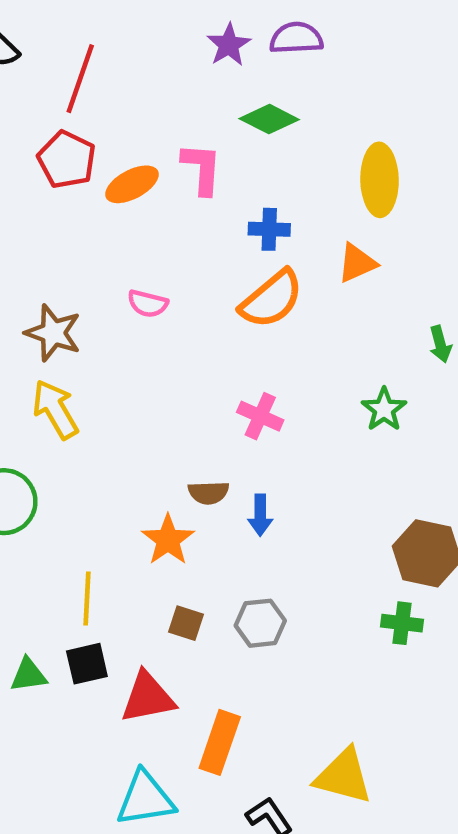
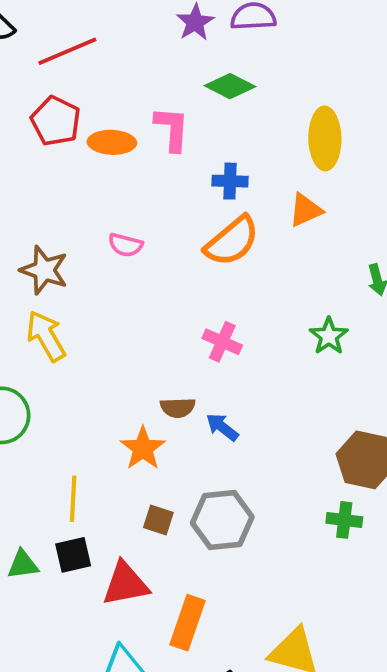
red line: (80, 79) -> (67, 51), turned 48
orange ellipse: (132, 184) -> (112, 142), turned 30
blue arrow: (260, 515) -> (222, 427), turned 128
gray hexagon: (260, 623) -> (222, 520), size x1.4

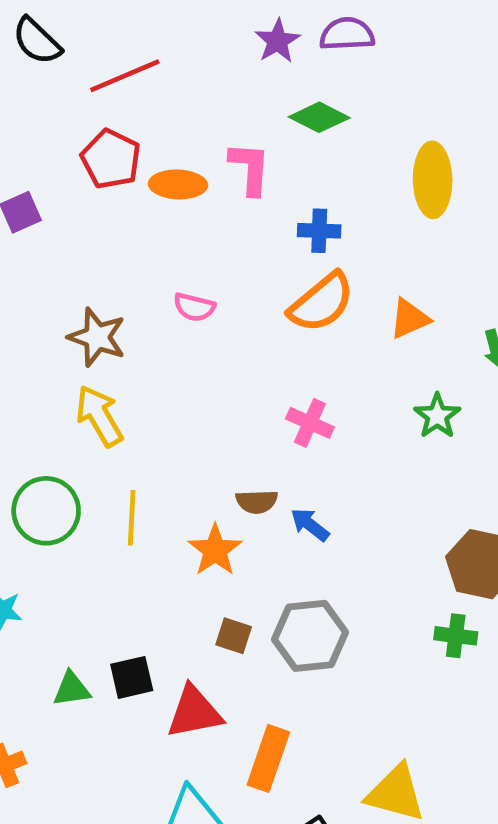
orange triangle: (306, 210) -> (409, 319), moved
yellow line: (73, 499) -> (132, 518), moved

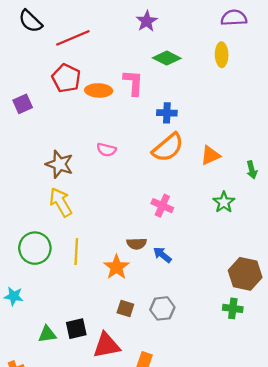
purple semicircle: (347, 34) -> (234, 18), moved
yellow ellipse: (433, 180) -> (222, 55), moved, size x0.7
gray hexagon: (310, 636) -> (162, 308), size x0.7

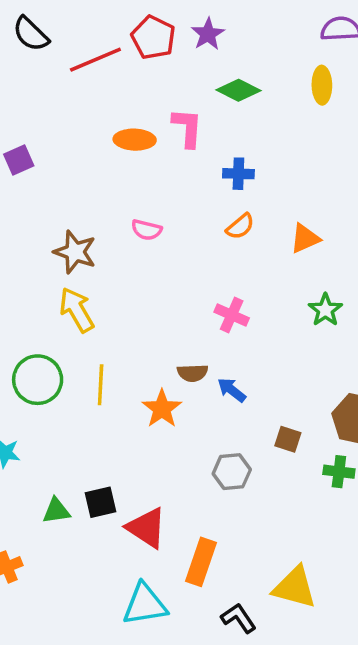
red pentagon: (66, 78) -> (153, 37), moved
orange semicircle: (168, 147) -> (240, 226), size x0.6
brown square: (125, 308) -> (288, 439), moved
red triangle: (106, 345) -> (147, 528), turned 44

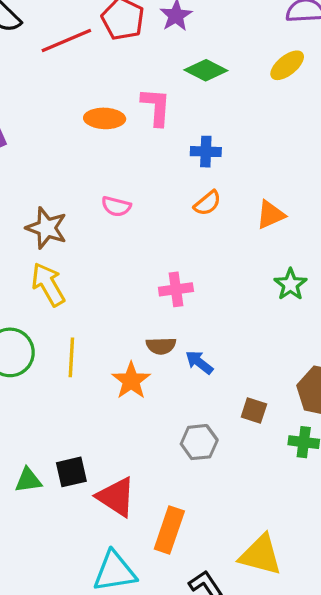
yellow ellipse: (322, 85) -> (287, 65), turned 52
pink cross: (232, 315) -> (176, 289), moved, turned -32

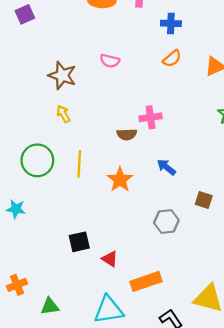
yellow arrow: (48, 284) -> (63, 114), size x0.6
brown semicircle: (161, 346) -> (127, 134), moved
green triangle: (28, 480) -> (50, 306), moved
red triangle: (116, 497) -> (110, 259), size x0.6
orange rectangle: (169, 530) -> (146, 281), turned 52

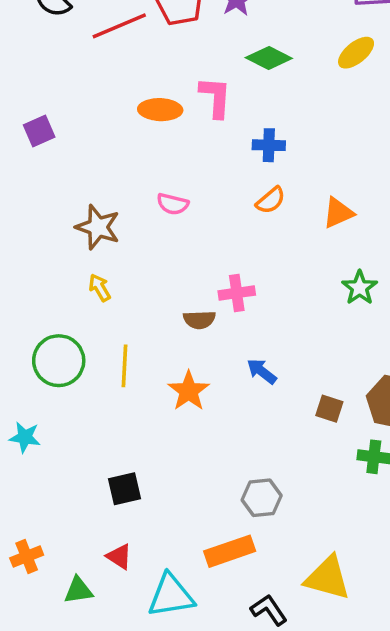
brown square: (204, 200) -> (329, 409), moved
gray hexagon: (166, 221) -> (262, 498), moved
red triangle: (110, 259) -> (119, 556), moved

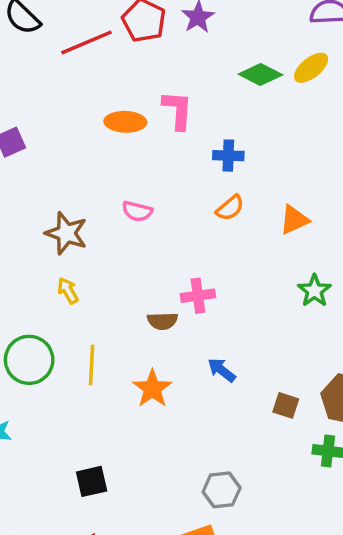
green diamond: (269, 58) -> (260, 75), moved

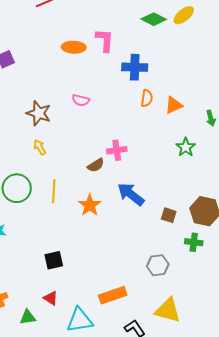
blue cross: (228, 156) -> (135, 67), size x1.4
orange semicircle: (230, 208) -> (147, 98), moved, turned -42
brown semicircle: (162, 321) -> (96, 165), turned -30
blue arrow: (222, 370) -> (131, 194), size x1.6
gray hexagon: (222, 490) -> (158, 265), moved

